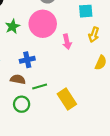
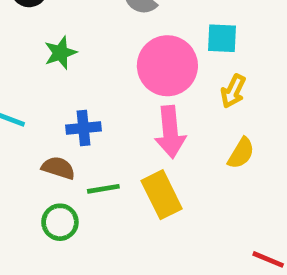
pink circle: (43, 24) -> (167, 66), moved
pink arrow: (67, 42) -> (170, 132), moved, size x1.5
yellow rectangle: (67, 99) -> (162, 195), moved

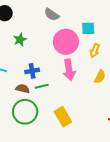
green line: (103, 189) -> (42, 86), moved
yellow rectangle: (162, 195) -> (63, 117), moved
green circle: (60, 222) -> (25, 112), size x1.6

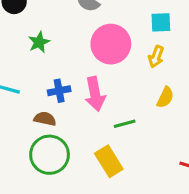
cyan square: (88, 28) -> (161, 22), moved
pink arrow: (69, 70) -> (95, 94), moved
green line: (42, 86) -> (125, 124), moved

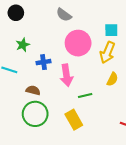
green star: (39, 42) -> (23, 45), moved
yellow arrow: (156, 57) -> (107, 52), size x1.5
blue cross: (59, 91) -> (43, 62), moved

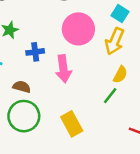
cyan square: (111, 30) -> (120, 14), turned 32
green line: (85, 96) -> (110, 96), moved, turned -40

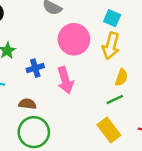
green line: (110, 96) -> (115, 99), turned 35
yellow rectangle: (72, 124) -> (109, 130), moved

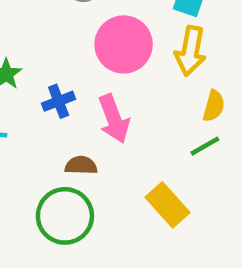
brown semicircle: (27, 104) -> (81, 165), moved
yellow rectangle: (109, 130) -> (167, 205), moved

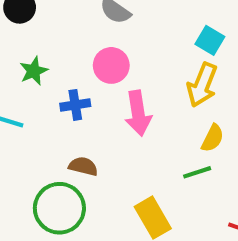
pink circle: (124, 44) -> (111, 65), moved, size x0.7
pink arrow: (114, 119) -> (138, 113), moved

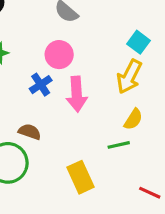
blue cross: (75, 105) -> (41, 85), moved, turned -30

